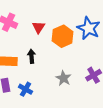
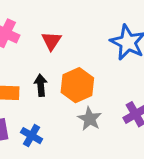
orange hexagon: (63, 36) -> (77, 85), moved

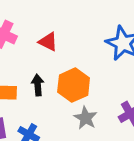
red triangle: (51, 41) -> (48, 42), turned -36

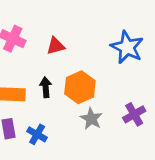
red triangle: (48, 42) -> (56, 46), turned -42

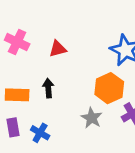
orange hexagon: (80, 87) -> (109, 88), moved

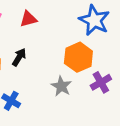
black arrow: (48, 88) -> (19, 57), turned 36

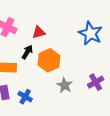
black arrow: (19, 57) -> (27, 52), moved
orange hexagon: (78, 57) -> (49, 60), moved

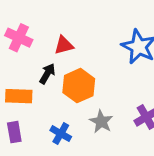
blue cross: (25, 97) -> (61, 134), moved

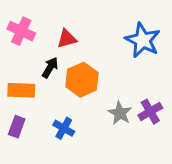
gray star: (101, 122) -> (120, 113), moved
purple rectangle: (14, 132) -> (17, 127), turned 30

